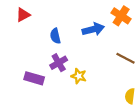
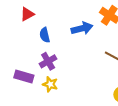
red triangle: (23, 15) -> (27, 14), moved
yellow star: (79, 76) -> (50, 84), moved

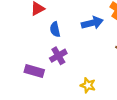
yellow star: (50, 84) -> (88, 85), moved

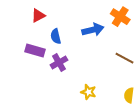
purple rectangle: (34, 71) -> (35, 50), moved

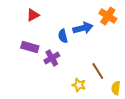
blue semicircle: (56, 36) -> (63, 36), moved
brown line: (125, 58) -> (98, 71), moved, turned 30

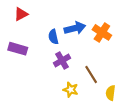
orange cross: (108, 16) -> (102, 32), moved
purple cross: (52, 58) -> (62, 61), moved

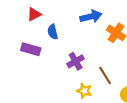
blue arrow: (75, 28) -> (91, 16), moved
blue semicircle: (53, 37) -> (53, 32), moved

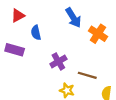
blue arrow: (91, 16) -> (73, 18), turned 72
brown line: (105, 75) -> (87, 75), turned -42

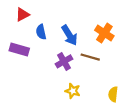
blue arrow: (73, 18) -> (69, 35), moved
brown line: (87, 75) -> (90, 57), moved

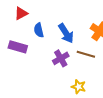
yellow star: (73, 91) -> (79, 87), moved

